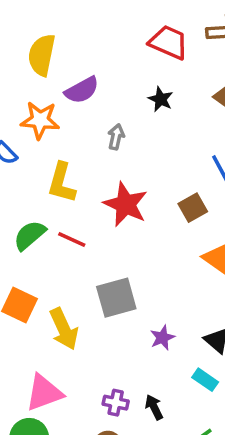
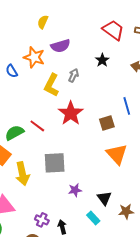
yellow semicircle: (42, 55) -> (43, 22), size x0.6
yellow L-shape: (62, 183) -> (51, 85), moved
green semicircle: (30, 235) -> (14, 133), moved

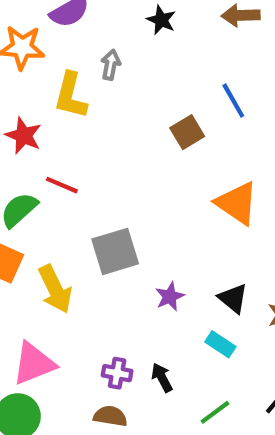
red star: (71, 113) -> (24, 136), moved, size x0.7
brown square: (107, 123) -> (187, 132), moved

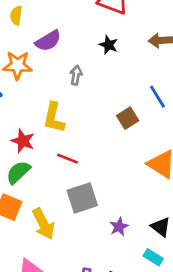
yellow L-shape: (71, 95) -> (54, 118), moved
red star: (24, 136) -> (23, 141), moved
red line: (62, 185) -> (67, 159), moved

